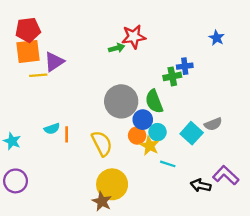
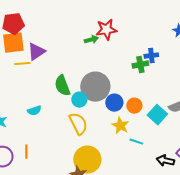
green semicircle: (154, 101) -> (62, 86), moved
cyan circle: (158, 132) -> (79, 100), moved
orange line: (67, 134) -> (26, 152), moved
orange circle: (137, 135) -> (134, 106), moved

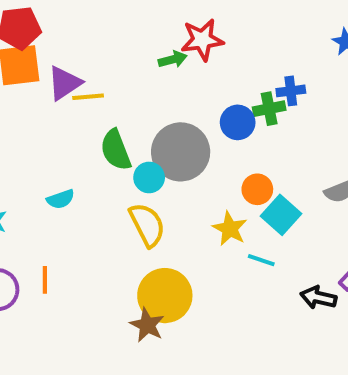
yellow line: (22, 64) -> (88, 97), moved
blue circle: (114, 103) -> (238, 122), moved
cyan square: (157, 115) -> (281, 215), moved

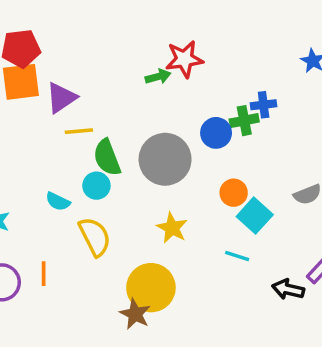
yellow line: (88, 97) -> (79, 131), moved
cyan circle: (149, 177) -> (96, 186), moved
cyan semicircle: (61, 199) -> (58, 201), turned 45
yellow semicircle: (147, 225) -> (95, 237), moved
yellow star: (230, 229) -> (172, 228), moved

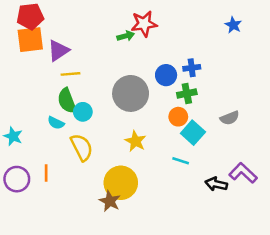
blue cross: (264, 105) -> (192, 68), moved
green cross: (244, 121) -> (187, 93), moved
green semicircle: (107, 158) -> (67, 101), moved

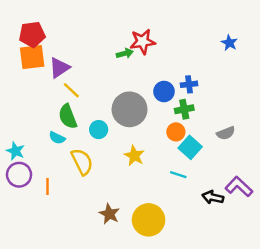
yellow line: (71, 74) -> (71, 90), turned 48
cyan circle: (83, 112) -> (99, 130), moved
purple circle: (17, 179) -> (19, 175), moved
yellow circle: (121, 183) -> (149, 220), moved

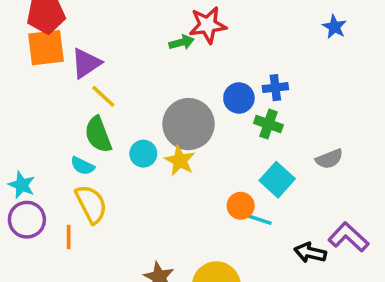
green cross: (184, 109) -> (268, 124), turned 30
orange circle: (176, 132) -> (241, 206), moved
yellow star: (134, 156) -> (180, 161), moved
yellow semicircle: (82, 162) -> (91, 204), moved

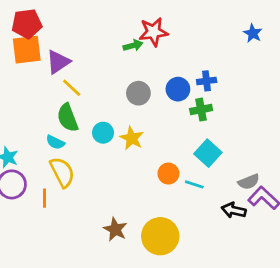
gray circle: (189, 124) -> (138, 93), moved, size x0.6
green cross: (268, 124) -> (201, 110), turned -30
gray semicircle: (329, 159) -> (249, 182), moved
orange circle: (241, 206) -> (168, 174), moved

